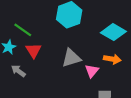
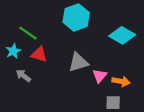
red triangle: (33, 50) -> (39, 54), turned -42
orange arrow: (112, 59) -> (121, 81), moved

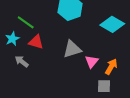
orange arrow: (121, 81) -> (111, 67), turned -70

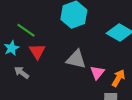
red triangle: (36, 42) -> (37, 51), turned 42
gray triangle: (72, 49) -> (76, 59), turned 30

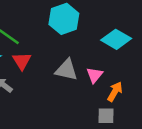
pink triangle: (97, 73) -> (94, 75), moved

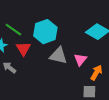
cyan hexagon: (64, 19) -> (45, 32), moved

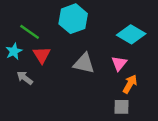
cyan hexagon: (45, 32) -> (73, 19), moved
pink triangle: (80, 60) -> (119, 63), moved

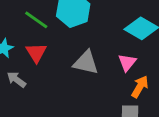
green line: (30, 32) -> (36, 20), moved

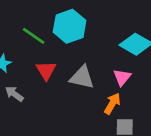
red triangle: (36, 53) -> (46, 70), moved
orange arrow: (140, 87) -> (112, 104), moved

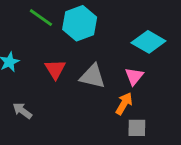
green line: (34, 36) -> (41, 18), moved
gray arrow: (14, 94) -> (22, 111), moved

